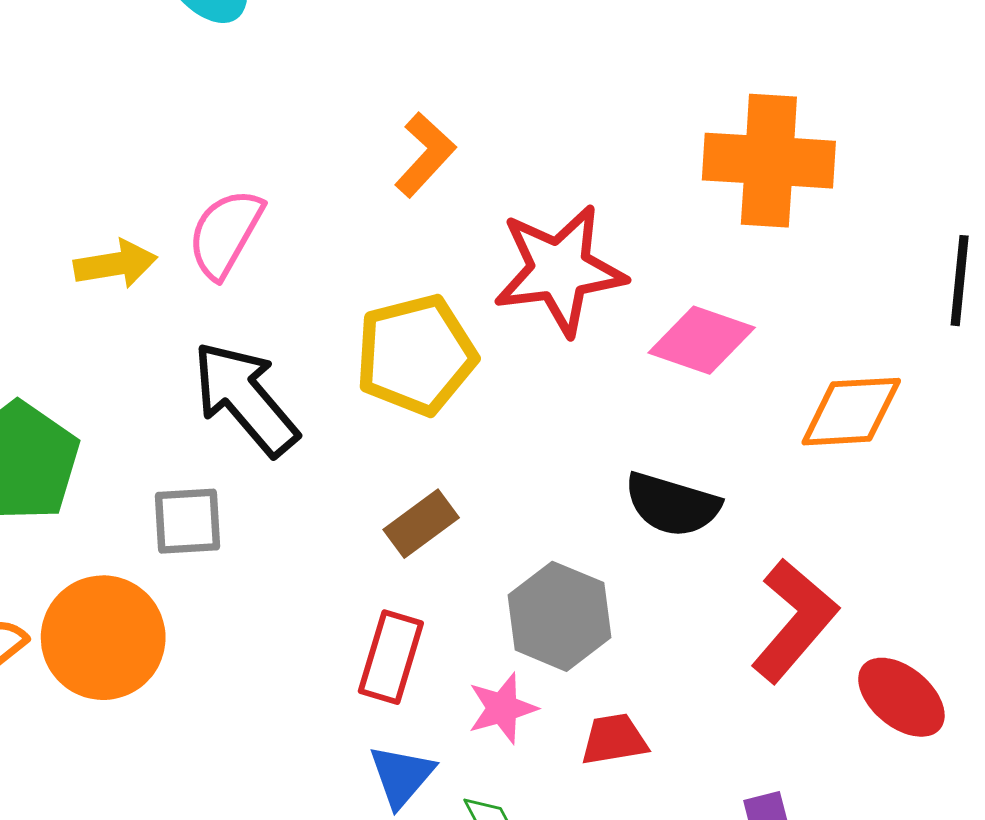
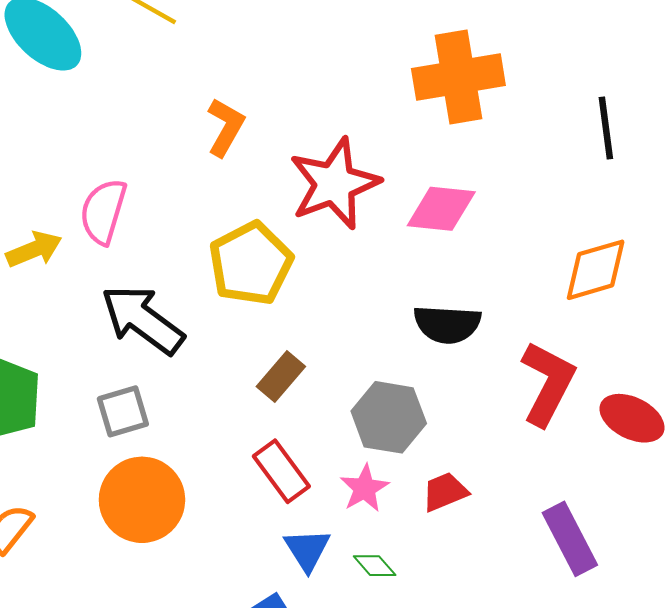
orange diamond: (851, 412) -> (596, 270), moved
orange circle: (103, 638) -> (142, 500), moved
red rectangle: (391, 657) -> (281, 471), turned -40

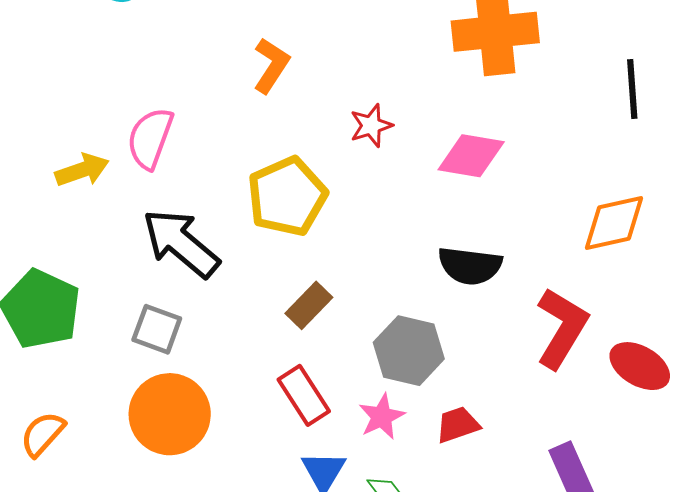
red star: (334, 184) -> (371, 126), size x0.5
gray square: (123, 411) -> (157, 329), turned 33

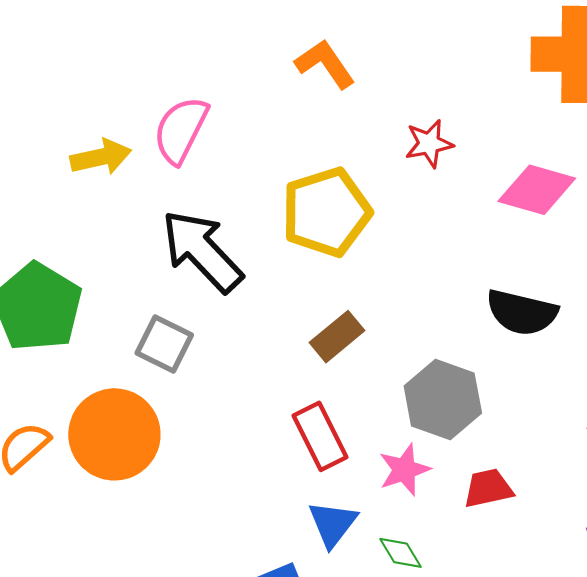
orange L-shape: (271, 65) -> (325, 64), turned -74
orange circle: (170, 414) -> (114, 434), moved

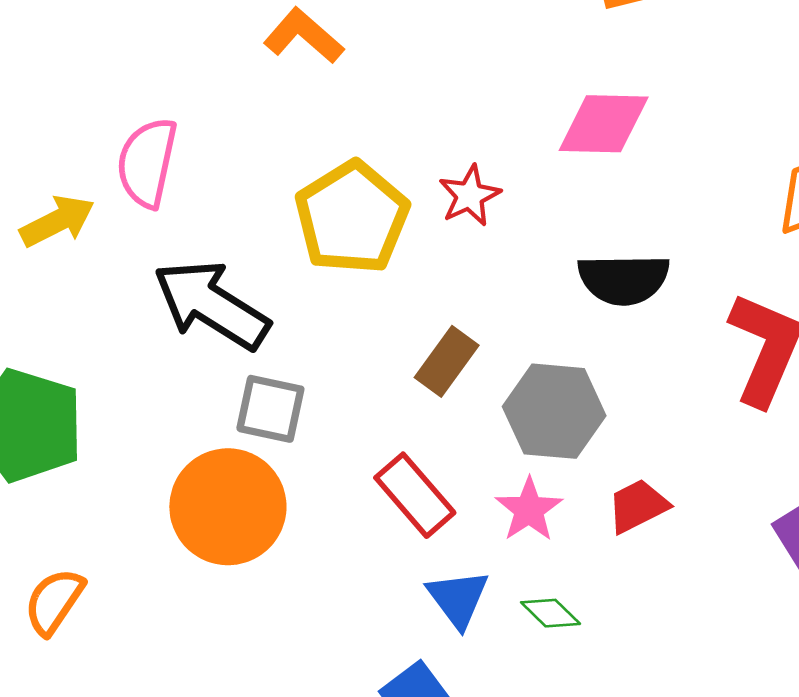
red star: (429, 144) -> (470, 196), moved
brown rectangle: (337, 337) -> (447, 361), moved
gray square: (164, 344) -> (270, 409), moved
orange circle: (114, 434) -> (228, 507), moved

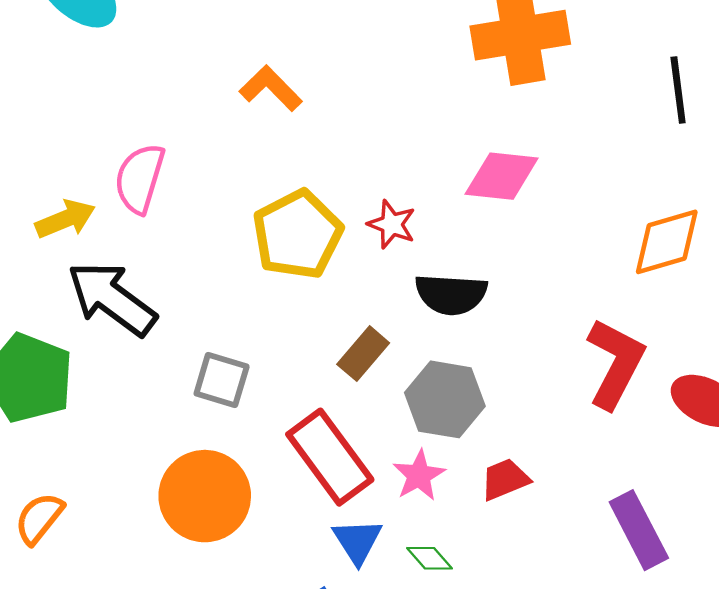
red star: (470, 196) -> (392, 224), turned -30
black semicircle: (624, 279) -> (451, 294), moved
black arrow: (211, 305) -> (112, 299), moved
red rectangle: (415, 495) -> (330, 457), size x1.4
orange circle: (228, 507) -> (205, 496), moved

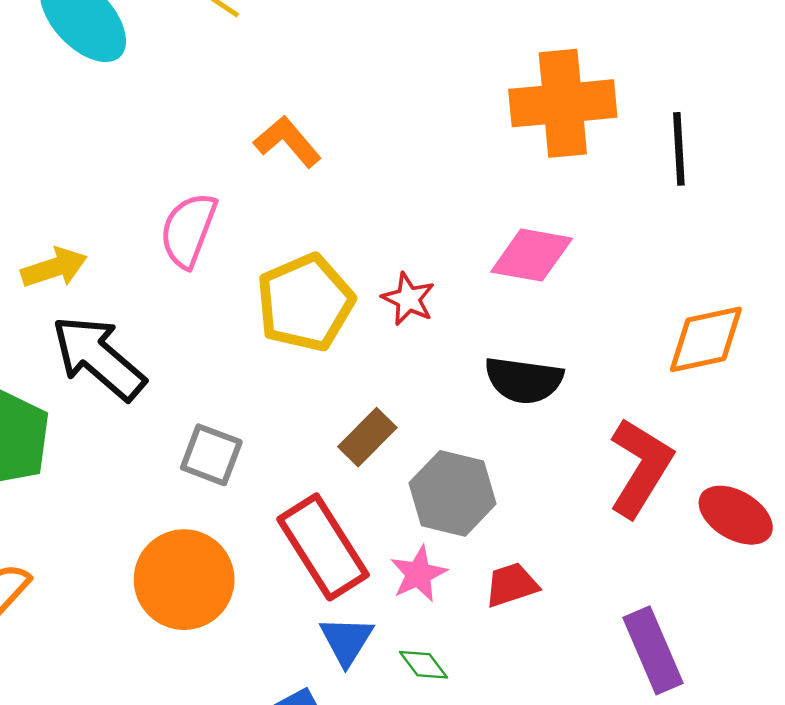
black line: (678, 90) -> (679, 149), moved
pink semicircle: (140, 178) -> (188, 230), moved
black semicircle: (451, 294) -> (524, 380), moved

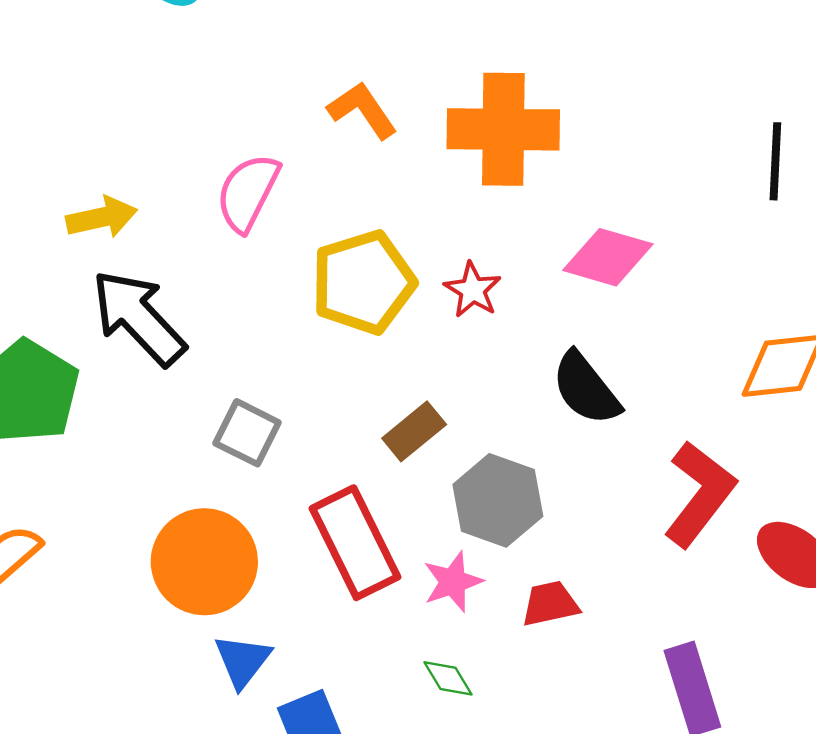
orange cross: (563, 103) -> (503, 129), moved
black semicircle: (524, 380) -> (586, 389), turned 38
blue triangle: (346, 640) -> (243, 661), moved

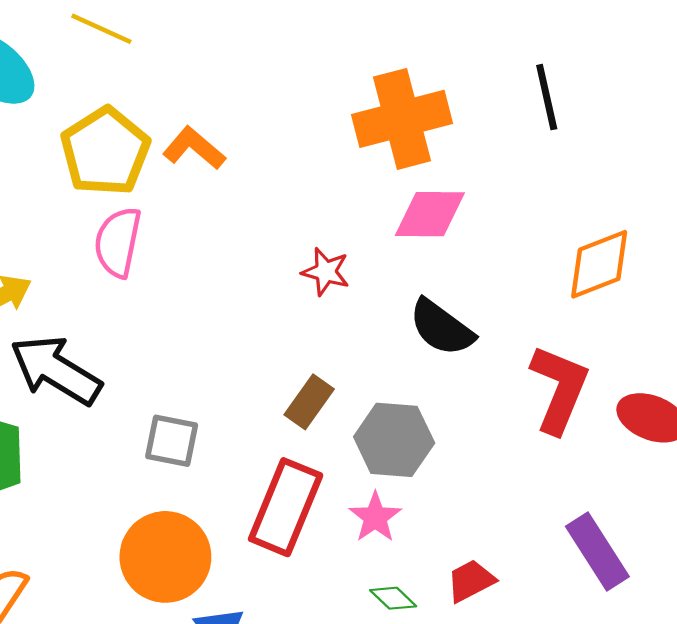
orange cross: (503, 129) -> (402, 119), moved
yellow pentagon: (363, 282) -> (105, 151), moved
red rectangle: (355, 543) -> (286, 507), turned 64
red trapezoid: (550, 604) -> (471, 581), moved

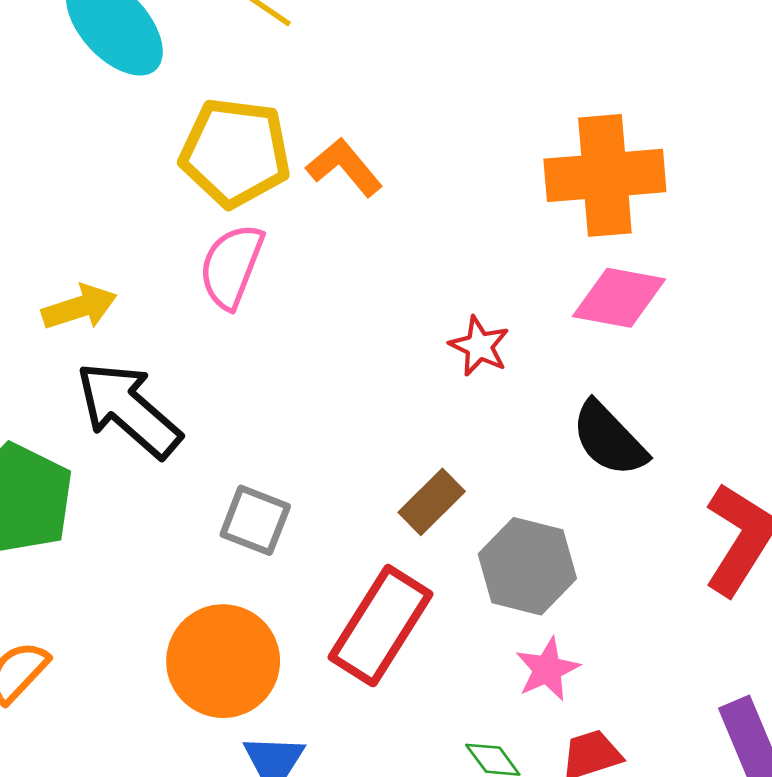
yellow pentagon: (105, 151) -> (235, 152), turned 30
pink star: (375, 517) -> (547, 669), moved

